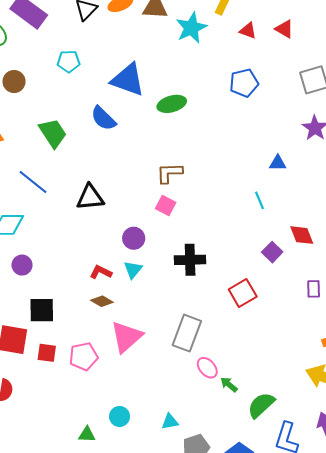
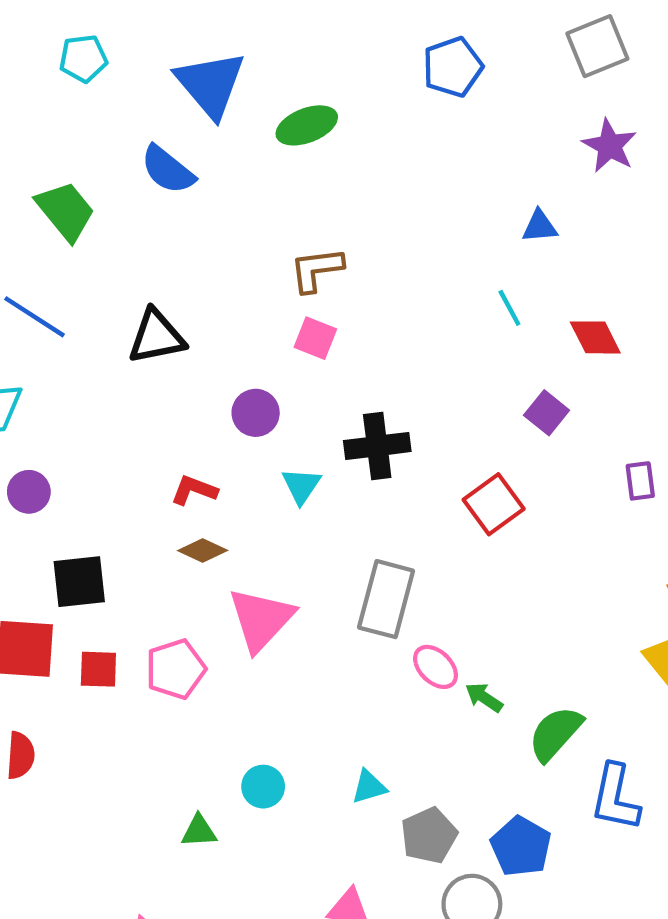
blue triangle: (128, 80) -> (210, 84), turned 36
red diamond: (302, 235) -> (595, 337), moved
cyan triangle: (133, 270) -> (301, 486), moved

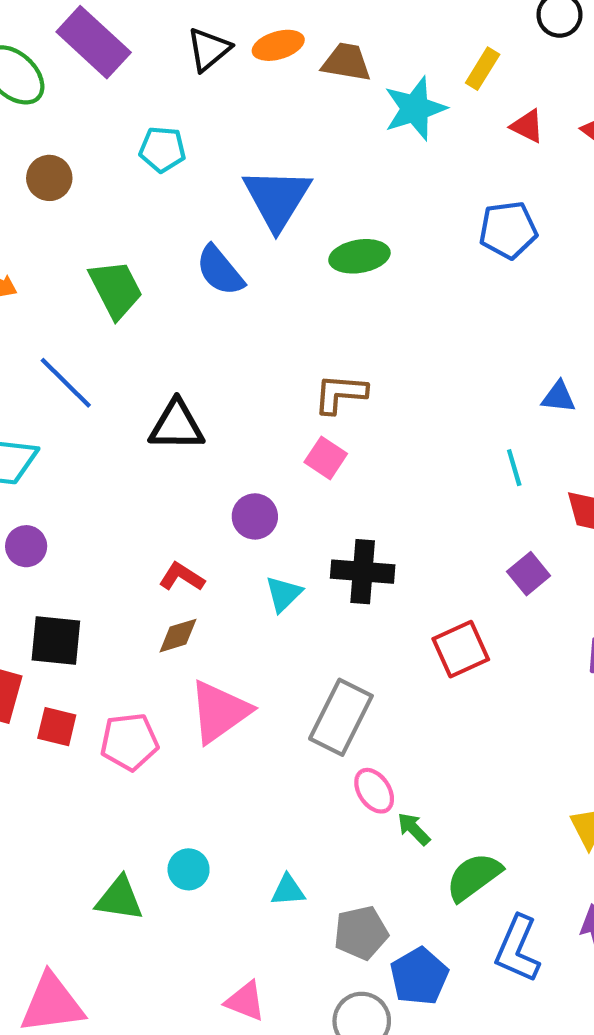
brown diamond: (203, 551) -> (178, 636), turned -54
green triangle: (199, 831) -> (119, 899), size x1.4
gray pentagon: (429, 835) -> (361, 933), moved

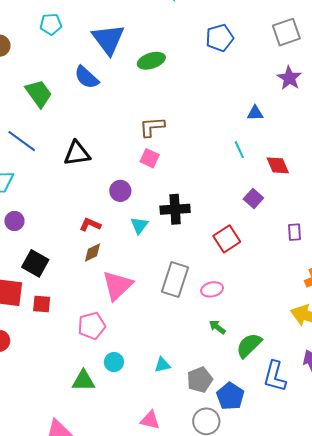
black square: (56, 640) -> (35, 263), turned 32
pink pentagon: (129, 742) -> (92, 326), moved
pink ellipse: (374, 791) -> (212, 289), moved, turned -60

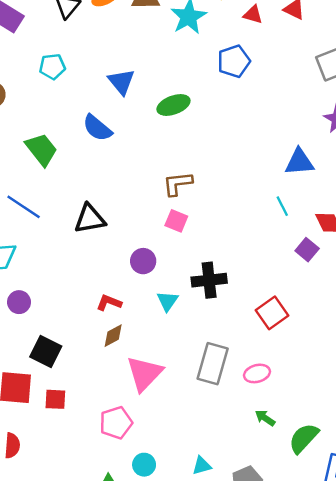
blue pentagon: (220, 38) -> (234, 61), moved
blue triangle: (108, 39) -> (121, 82), size x0.7
blue triangle: (255, 113) -> (299, 162), size x1.5
purple square: (253, 199) -> (307, 250), moved

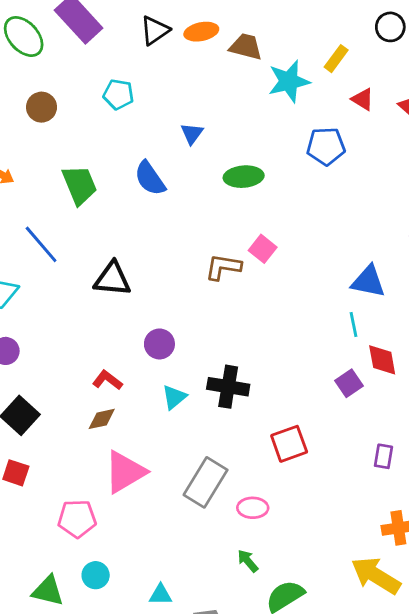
blue triangle: (121, 82) -> (192, 134), size x0.7
cyan line: (282, 206) -> (353, 324), moved
pink square: (176, 221) -> (263, 249), moved

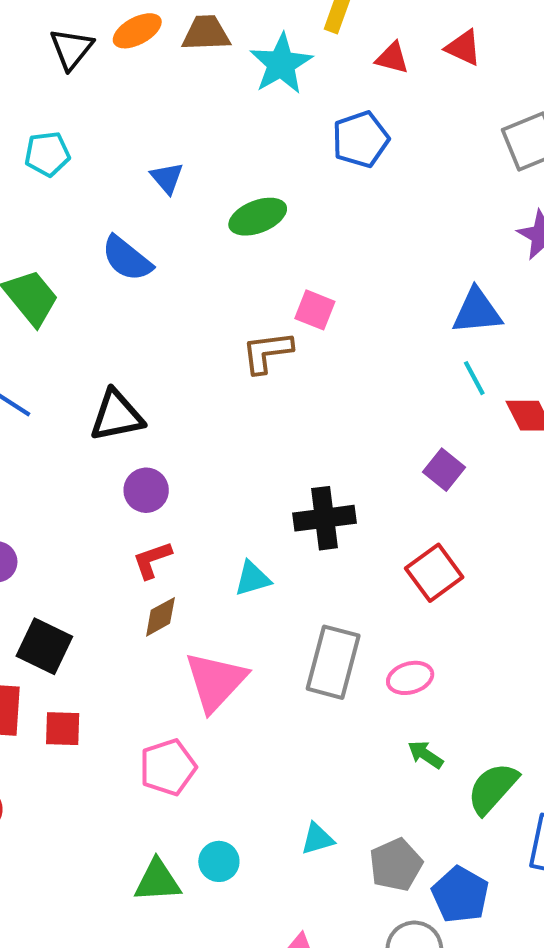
purple circle: (159, 344) -> (146, 490), moved
red L-shape: (107, 380) -> (152, 560), turned -40
purple square: (349, 383) -> (444, 470), moved
cyan triangle: (174, 397) -> (252, 578), moved, turned 40
cyan circle: (96, 575) -> (219, 861), moved

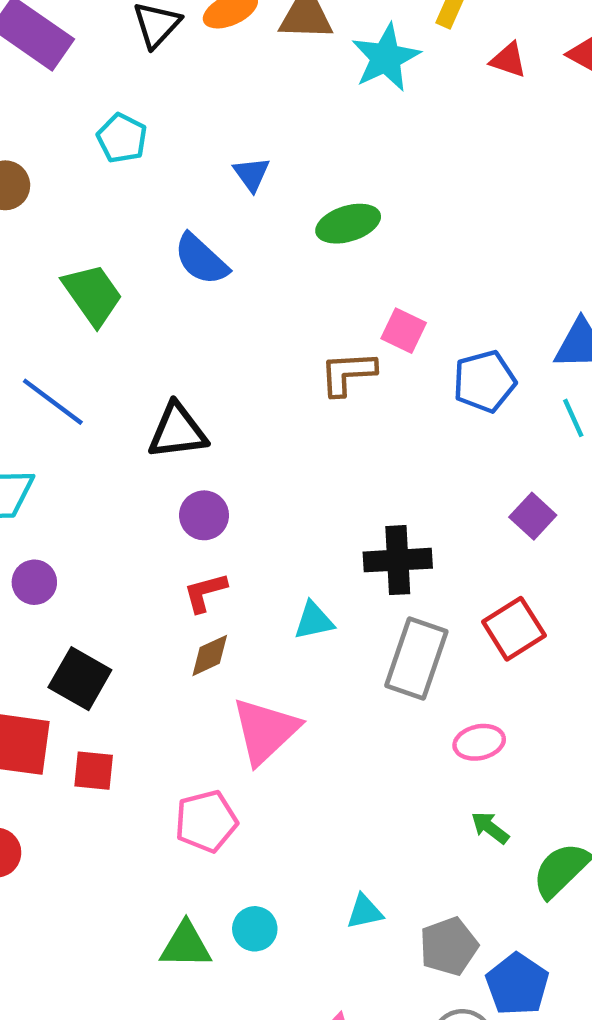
blue pentagon: (361, 139) -> (484, 381), moved
cyan pentagon: (47, 154) -> (122, 138), turned 30
gray rectangle: (333, 662) -> (416, 658), moved

